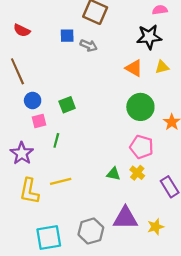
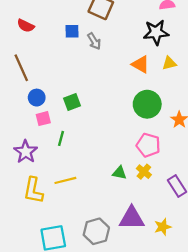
gray arrow: (89, 45) -> (94, 41), turned 35

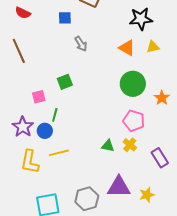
gray arrow: (94, 41) -> (81, 44), moved
blue circle: (37, 98) -> (45, 131), moved

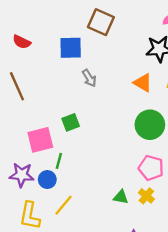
blue square: (65, 18) -> (71, 48), size x1.5
pink square: (39, 97) -> (40, 140), size x1.6
purple star: (23, 127) -> (22, 175), turned -30
yellow line: (59, 153) -> (64, 205), turned -36

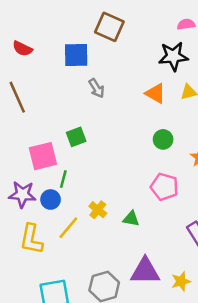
green circle: (150, 125) -> (163, 139), size x0.6
yellow cross: (146, 196) -> (98, 210), moved

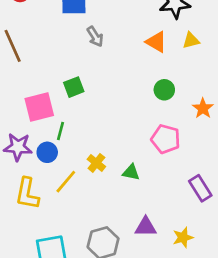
purple triangle: (145, 271) -> (146, 227), size x0.7

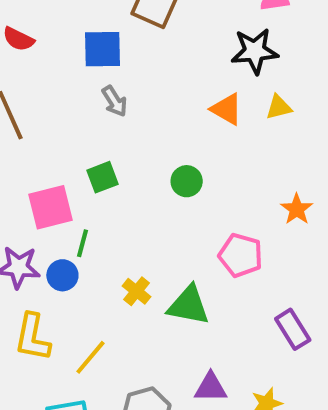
gray arrow: (95, 37) -> (115, 101), moved
green circle: (164, 90) -> (187, 181), moved
green triangle: (131, 172) -> (189, 305), size x1.6
yellow line: (66, 182) -> (91, 357), moved

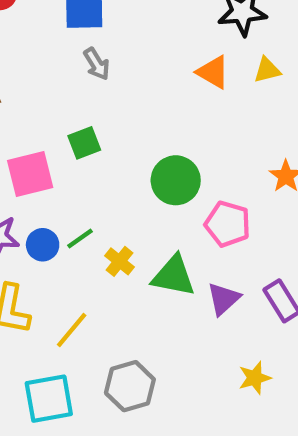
green circle: (187, 181) -> (176, 180), moved, size x1.5
green line: (82, 243) -> (80, 239), moved, turned 40
purple triangle: (211, 387) -> (223, 299), moved, turned -42

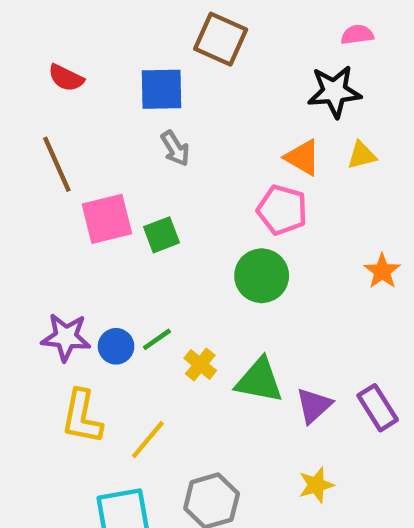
pink square: (30, 174) -> (107, 219), moved
pink pentagon: (228, 224) -> (282, 210), moved
yellow star: (255, 378) -> (316, 485), moved

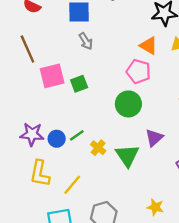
green triangle: (259, 380) -> (127, 156), turned 45
purple triangle: (314, 405) -> (154, 138), moved
yellow star: (316, 485) -> (155, 207), turned 30

